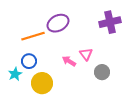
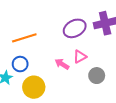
purple ellipse: (58, 23) -> (75, 28), moved
pink triangle: (86, 54) -> (80, 57), turned 40

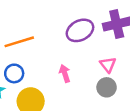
pink triangle: (80, 57) -> (108, 65), moved, turned -40
pink arrow: (62, 64) -> (65, 73), turned 40

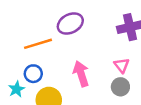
purple ellipse: (80, 30) -> (70, 24), moved
pink arrow: (65, 73) -> (81, 74), size x1.5

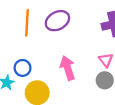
orange line: (38, 44) -> (27, 23), moved, turned -70

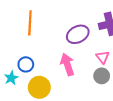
purple ellipse: (57, 21) -> (78, 34), moved

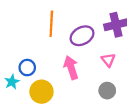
orange line: (30, 23) -> (51, 24), moved
gray circle: (102, 76) -> (107, 91), moved

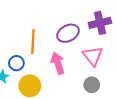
orange line: (51, 24) -> (33, 41), moved
pink triangle: (108, 60) -> (93, 56), size x1.5

